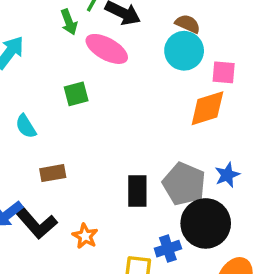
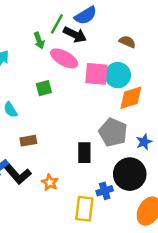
brown semicircle: (188, 24) -> (127, 42), moved
cyan circle: (184, 51) -> (118, 75), moved
pink square: (224, 72) -> (96, 74), moved, size x1.5
gray pentagon: (184, 184) -> (113, 132), moved

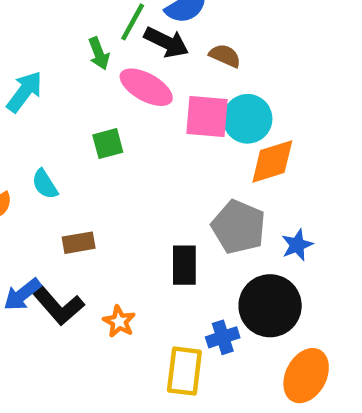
brown semicircle: (127, 42) -> (225, 56), moved

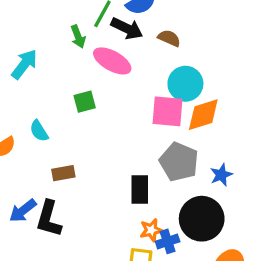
pink square: (207, 117) -> (168, 111), moved
black L-shape: (58, 306) -> (49, 219), turned 57
orange star: (119, 322) -> (151, 230), moved, turned 30

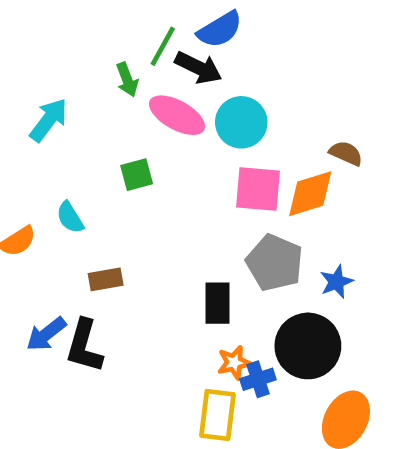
brown semicircle: (169, 38) -> (346, 153), moved
cyan circle: (185, 84) -> (241, 122), moved

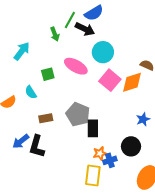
pink ellipse: (177, 115) -> (76, 66), moved
green square: (137, 175) -> (48, 74), moved
pink square: (258, 189) -> (110, 80), turned 35
gray pentagon: (275, 263) -> (78, 114), moved
black circle: (308, 346) -> (131, 146), size x0.7

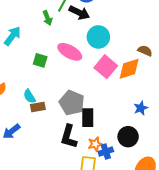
green square: (48, 74) -> (40, 60), turned 32
cyan semicircle: (31, 92) -> (29, 96), moved
black L-shape: (37, 146) -> (69, 137), moved

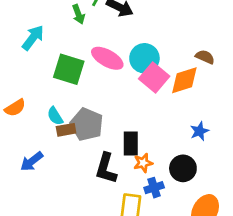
cyan circle: (98, 37) -> (144, 58), moved
green square: (40, 60) -> (69, 69), size x1.6
gray pentagon: (72, 103) -> (87, 124), moved
orange star: (95, 144) -> (143, 163), moved

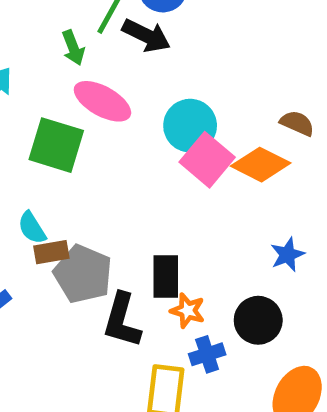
pink ellipse: (107, 58) -> (102, 101), moved
orange diamond: (184, 80) -> (261, 165), turned 44
gray pentagon: (87, 124) -> (83, 274), moved
orange star: (143, 163) -> (188, 311), turned 30

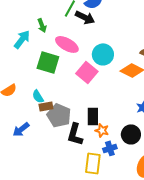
green arrow: (73, 48) -> (42, 25), moved
pink square: (207, 160) -> (87, 72), moved

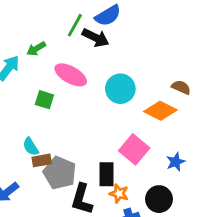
green arrow: (42, 25) -> (36, 49), turned 80
green square: (48, 62) -> (44, 100), size x0.6
pink square: (87, 72) -> (134, 149), moved

